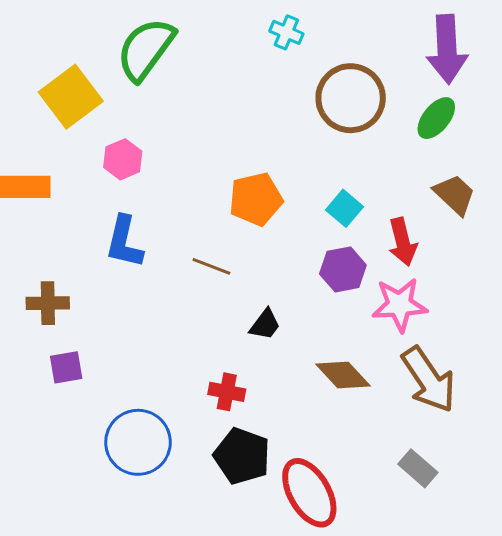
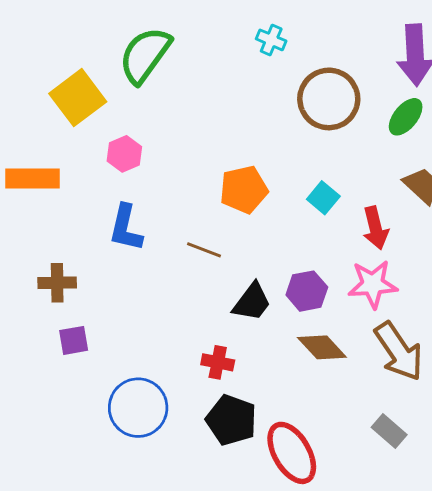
purple hexagon: (343, 269) -> (307, 291), moved
black trapezoid: (265, 325) -> (252, 302), size x1.4

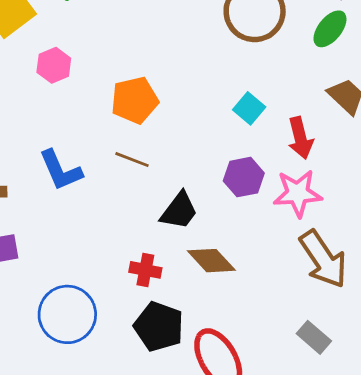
orange pentagon: (244, 190) -> (135, 100), moved
blue L-shape: (126, 228) -> (61, 170), moved, turned -36
purple hexagon: (307, 291) -> (244, 177), moved
brown diamond: (322, 347) -> (211, 261), moved

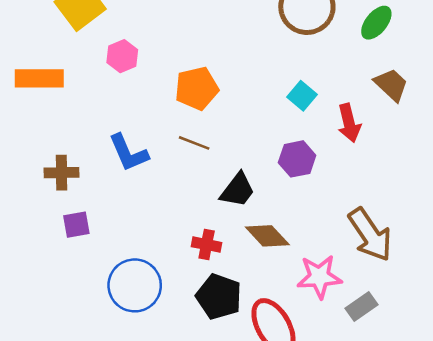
pink star: (298, 193) -> (319, 277), moved
gray rectangle: (314, 337) -> (361, 306), turned -76

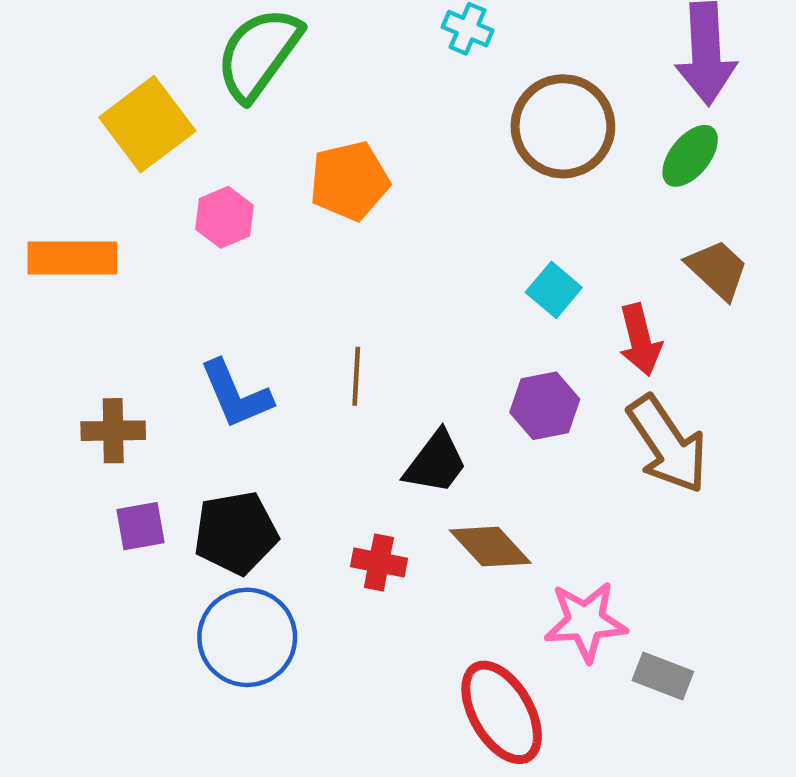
orange pentagon: (197, 88) -> (349, 181), moved
brown line: (194, 143) -> (356, 376), turned 72
brown arrow: (370, 235) -> (667, 444), moved
black pentagon: (219, 297) -> (236, 533), moved, turned -30
gray rectangle: (361, 306) -> (663, 676), turned 56

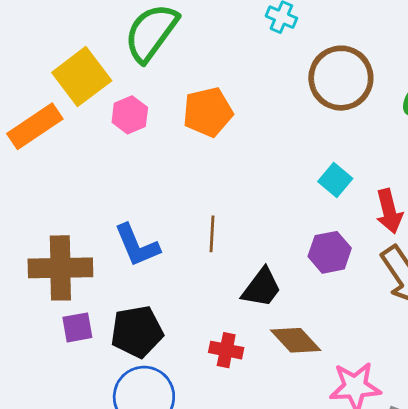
pink hexagon: (224, 217) -> (130, 115), moved
orange rectangle: (72, 258) -> (35, 126), moved, turned -34
brown cross: (113, 431) -> (60, 268), size x1.6

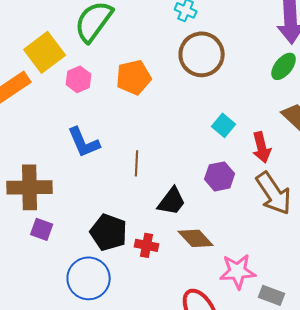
brown circle: (341, 78) -> (202, 54), moved
blue L-shape: (137, 245) -> (84, 142), moved
purple square: (77, 327) -> (42, 229), turned 30
black pentagon: (137, 332) -> (109, 232), moved, turned 30

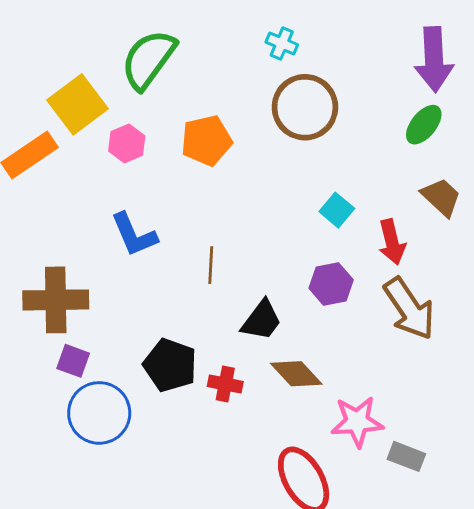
blue circle: (89, 278) -> (99, 413), moved

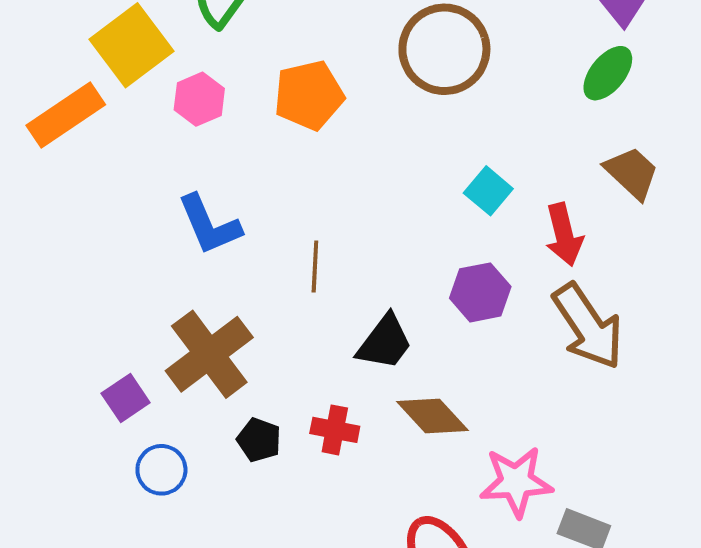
brown cross: (56, 300) -> (209, 354), moved, turned -36
purple square: (73, 361) -> (126, 398), turned 36
black pentagon: (170, 365) -> (259, 440), moved, size x0.6
blue circle: (99, 413) -> (161, 470), size x0.6

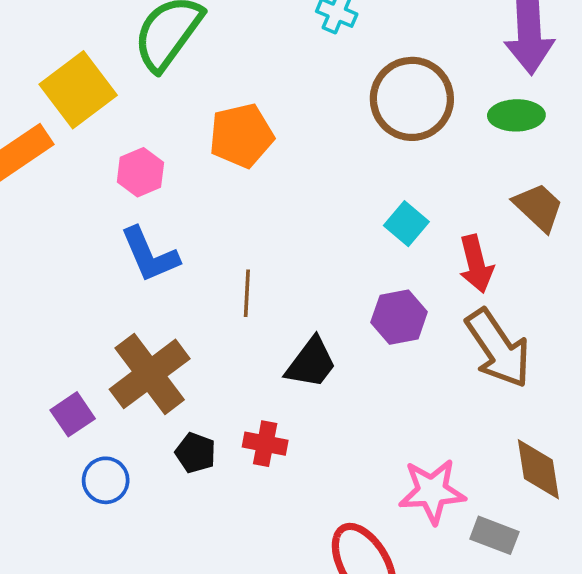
brown circle: (444, 49) -> (412, 99), moved
green ellipse: (608, 73) -> (516, 115), turned 50
pink hexagon: (199, 99) -> (140, 172), moved
brown diamond: (432, 416) -> (538, 469), moved, turned 34

